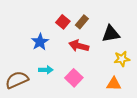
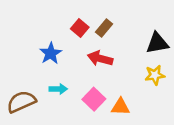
black triangle: (111, 34) -> (157, 43), moved
orange triangle: (114, 84) -> (121, 107), moved

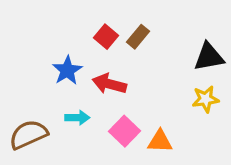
red arrow: (100, 58) -> (109, 84), moved

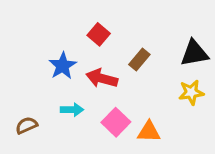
brown rectangle: (138, 37) -> (139, 59), moved
brown semicircle: (28, 134) -> (26, 125), size x0.6

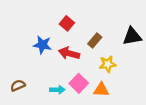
blue star: (63, 66) -> (42, 45), turned -30
yellow star: (191, 92) -> (108, 64), moved
cyan arrow: (72, 110) -> (57, 90), moved

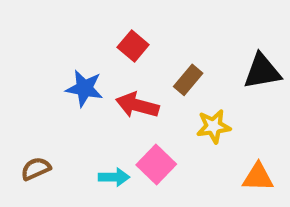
orange triangle: (101, 90) -> (258, 177), moved

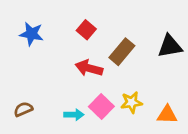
brown rectangle: (188, 80) -> (122, 52), size x1.4
blue star: (84, 88) -> (31, 34), moved
yellow star: (213, 126) -> (131, 102), moved

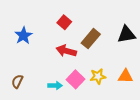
blue star: (31, 34) -> (23, 36), moved, turned 30
brown semicircle: (23, 109) -> (17, 81), turned -40
orange triangle: (167, 115) -> (125, 76), moved

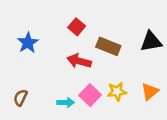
brown rectangle: (91, 39) -> (108, 46), turned 72
orange triangle: (125, 76) -> (150, 92), turned -42

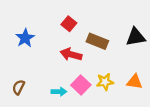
orange triangle: (150, 92) -> (134, 82), turned 49

